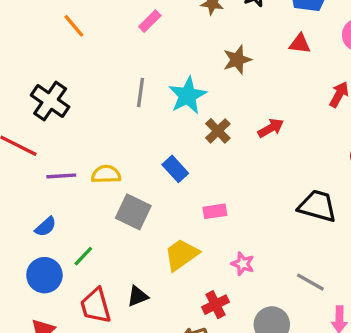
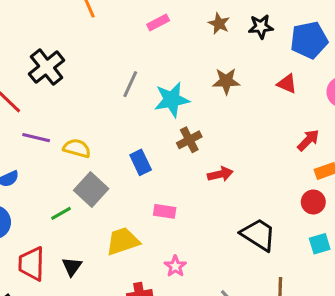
red arrow: (271, 128) -> (220, 174), moved
green line: (83, 256) -> (61, 213), moved
black triangle: (138, 296) -> (72, 267), turned -50

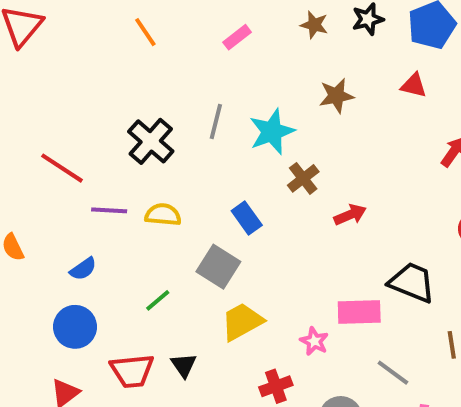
black cross: (47, 67) -> (151, 141), moved
gray square: (91, 190) -> (218, 267), moved
pink rectangle: (165, 211) -> (359, 312), moved, size x1.5
red trapezoid: (32, 264) -> (132, 371), turned -87

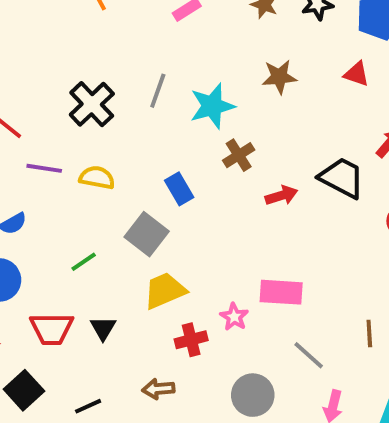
black trapezoid: (412, 282) -> (342, 178), moved
red cross: (276, 386) -> (191, 340), moved

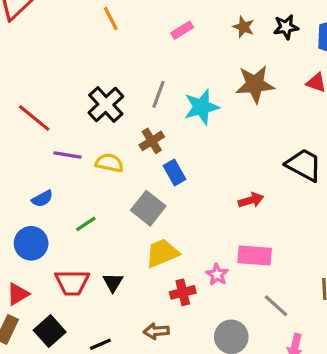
brown star: (279, 77) -> (255, 84), size x1.4
brown cross: (239, 155) -> (152, 141), moved
red arrow: (281, 195) -> (251, 200), moved
green line: (84, 262) -> (86, 224), moved

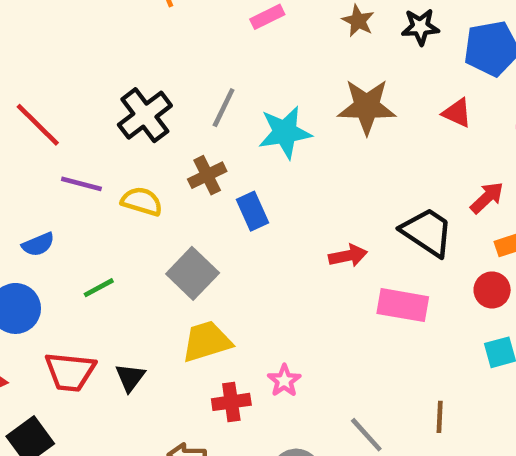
blue rectangle: (175, 172) -> (253, 211), moved
red arrow: (251, 200) -> (348, 256), moved
pink rectangle: (255, 255) -> (403, 305), moved

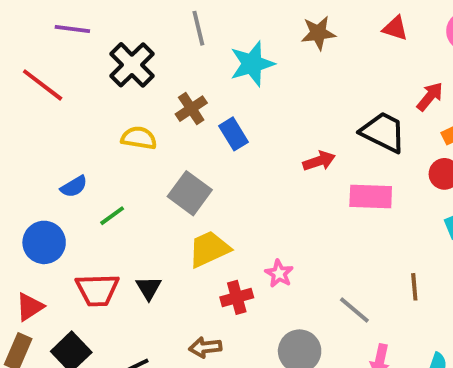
brown star: (367, 107) -> (318, 33), size x0.7
gray line: (224, 108) -> (198, 28), moved, turned -32
purple line: (81, 184) -> (72, 29), moved
blue semicircle: (38, 244) -> (74, 187), moved

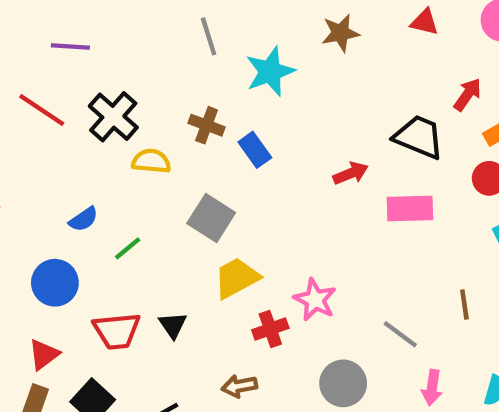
black cross: (132, 65) -> (113, 117), moved
brown cross: (191, 109) -> (207, 125), turned -32
pink star: (279, 274) -> (315, 300), size x1.4

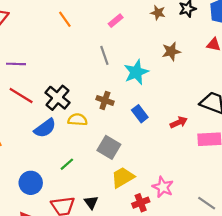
purple line: (70, 46) -> (16, 64), moved
blue rectangle: (255, 150) -> (140, 114), moved
blue semicircle: (84, 219) -> (45, 128), moved, size x1.5

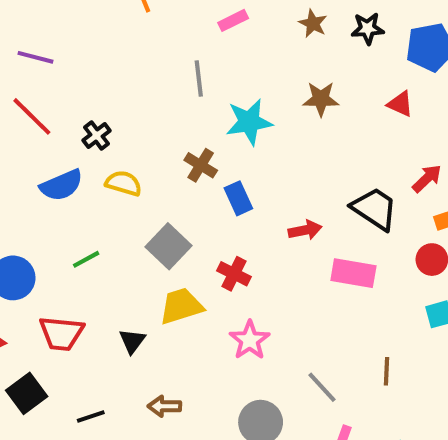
black cross: (58, 98) -> (97, 135), size x0.6
brown cross: (105, 100) -> (201, 165), moved
black triangle: (91, 202) -> (132, 341), moved
red cross: (141, 203) -> (234, 274), moved, turned 35

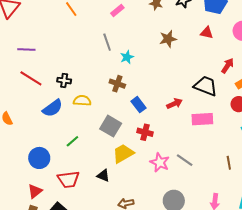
cyan star: (249, 122) -> (127, 57), moved, size x0.6
black cross: (97, 135) -> (64, 81), turned -32
blue rectangle: (238, 198) -> (139, 105), moved
black triangle: (132, 341) -> (103, 176), turned -32
gray line: (322, 387) -> (185, 160), moved

